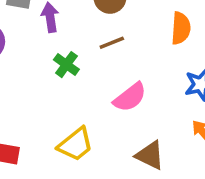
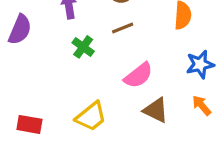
brown triangle: (150, 155) -> (156, 110), moved

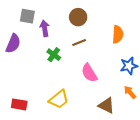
pink semicircle: (138, 75) -> (89, 73), turned 96
brown triangle: (156, 110) -> (107, 105), moved

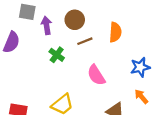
brown circle: (78, 17) -> (75, 20), moved
orange semicircle: (118, 34) -> (115, 32), moved

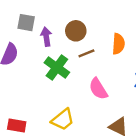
green cross: (57, 55) -> (57, 68), size x1.5

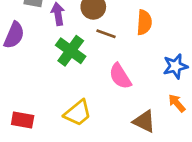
brown line: (86, 53) -> (106, 34), turned 42

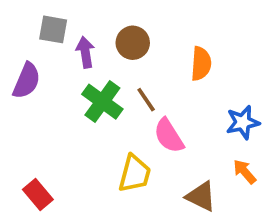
brown line: (106, 34) -> (146, 100), moved, turned 36
yellow trapezoid: (78, 113) -> (135, 174), moved, turned -36
red rectangle: (23, 120) -> (38, 194), turned 40

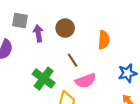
green cross: (102, 102) -> (44, 79), moved
pink semicircle: (169, 136) -> (86, 81), turned -78

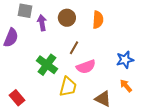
orange semicircle: (104, 40) -> (98, 20), moved
brown line: (73, 60) -> (74, 48), turned 64

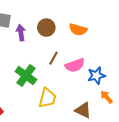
orange semicircle: (98, 20) -> (78, 30), turned 102
blue star: (125, 60) -> (96, 76), moved
pink semicircle: (86, 67) -> (75, 65), moved

